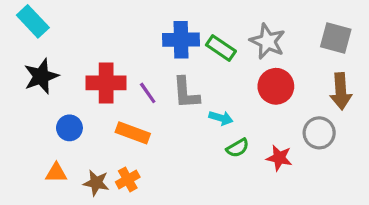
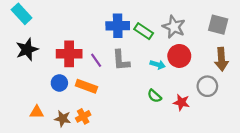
cyan arrow: (221, 118) -> (158, 65), moved
blue circle: (69, 128) -> (59, 83), moved
green semicircle: (238, 148) -> (154, 96), turned 72

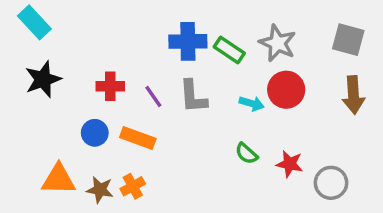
red cross: (69, 54) -> (110, 86), size x0.7
gray circle: (207, 86) -> (331, 183), moved
orange triangle: (37, 112) -> (59, 179), size x1.5

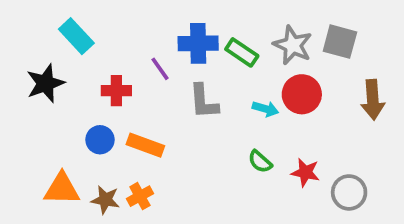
cyan rectangle: (34, 22) -> (76, 36), moved
gray square: (348, 40) -> (340, 42), moved
purple line: (153, 97) -> (160, 69), moved

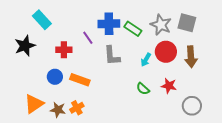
brown arrow: (373, 100) -> (191, 57), moved
cyan arrow: (265, 109) -> (146, 60), turned 104
red star: (305, 172) -> (169, 86), moved
orange triangle: (62, 189) -> (34, 104), turned -35

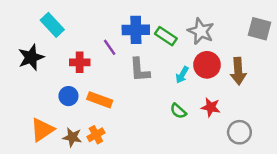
gray square: (187, 23) -> (259, 29), moved

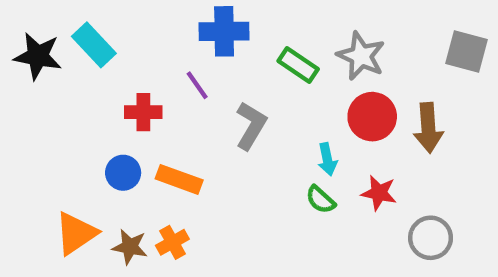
blue cross: (136, 30) -> (224, 31), moved
black star: (31, 57) -> (38, 56), moved, turned 30
gray L-shape: (140, 70) -> (251, 126), turned -145
cyan arrow: (182, 75) -> (327, 159), moved, turned -42

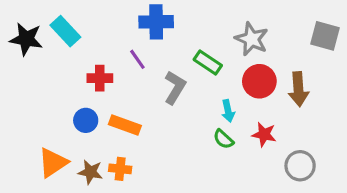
green rectangle: (298, 65) -> (208, 62), moved
orange cross: (172, 242) -> (120, 169), turned 35

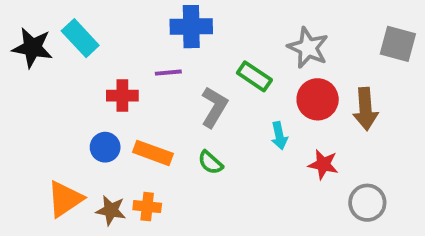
purple line: (137, 59) -> (168, 73), turned -60
green semicircle: (223, 139) -> (210, 163), moved

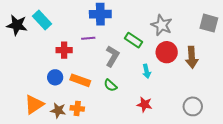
red star: (323, 164) -> (145, 104), moved

